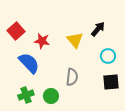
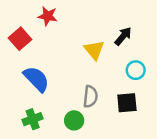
red star: (42, 41) -> (48, 16), moved
black square: (111, 82) -> (127, 103), moved
green circle: (51, 96) -> (74, 120), moved

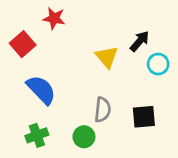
cyan circle: (136, 70) -> (158, 64), moved

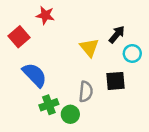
black square: (144, 117) -> (116, 81), moved
green cross: (37, 135) -> (49, 105), moved

